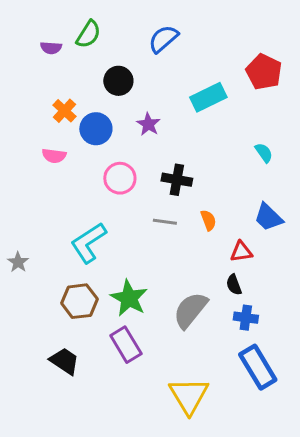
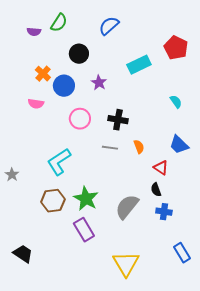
red triangle: (241, 252) -> (161, 168), turned 42
black trapezoid: (64, 361) -> (23, 254), moved
blue rectangle: (258, 367) -> (182, 253), moved, size x0.7

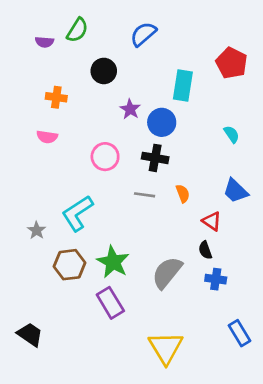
cyan rectangle: (139, 65) -> (183, 85), turned -55
orange cross: (43, 74) -> (56, 97), turned -35
blue circle: (64, 86) -> (162, 122), moved
gray star: (12, 175) -> (37, 230), moved

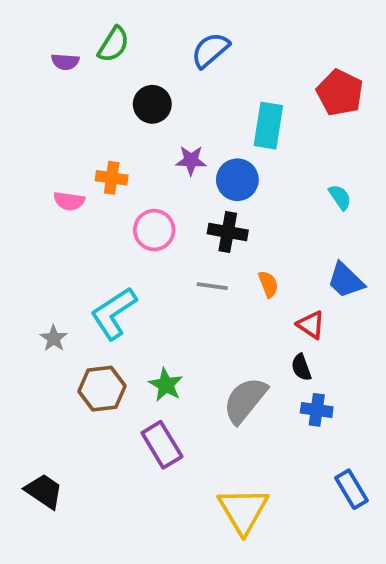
orange cross: (56, 97) -> (112, 178), moved
purple star: (130, 109) -> (191, 160), turned -30
green star: (113, 262) -> (166, 385), size x0.7

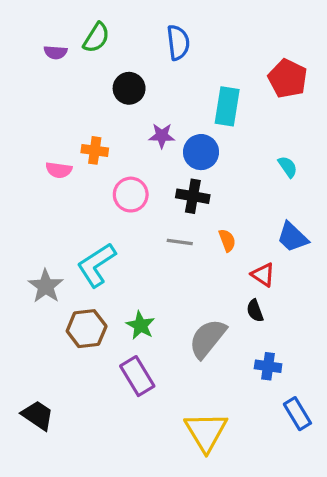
blue semicircle: (210, 50) -> (178, 43), turned 124
gray star: (54, 338) -> (46, 286), size x1.5
blue cross: (317, 410) -> (268, 366), moved

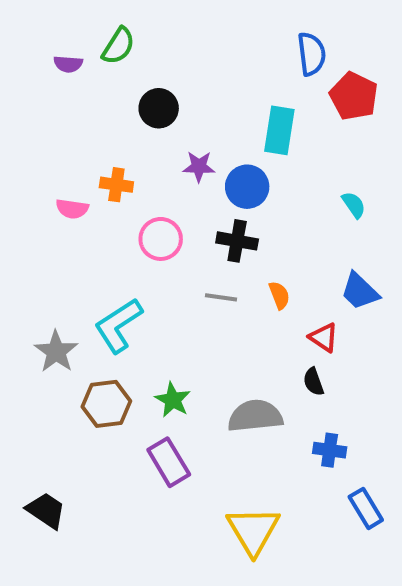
blue semicircle: (178, 43) -> (311, 54), moved
gray semicircle: (208, 338) -> (255, 416), turned 45

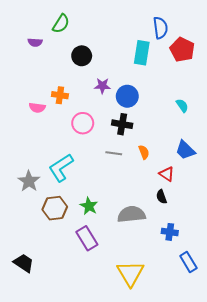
purple semicircle: (68, 64) -> (35, 42), moved
cyan rectangle: (279, 130) -> (142, 53), moved

